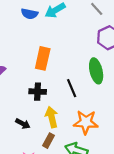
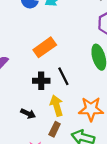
orange rectangle: (43, 58) -> (45, 47), turned 45
black line: (72, 88) -> (63, 76), moved

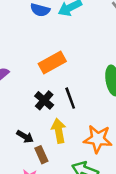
black cross: (41, 81) -> (44, 100), turned 35
brown rectangle: (55, 129) -> (41, 155), moved, turned -56

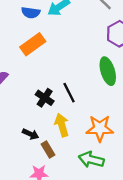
orange rectangle: (52, 62) -> (33, 44), moved

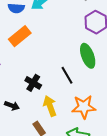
black line: (69, 93) -> (67, 75), moved
black arrow: (30, 134) -> (12, 106), moved

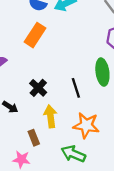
orange rectangle: (20, 36) -> (35, 35), turned -30

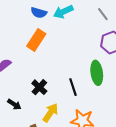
yellow arrow: (50, 116) -> (50, 113), turned 42

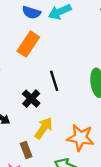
black line: (73, 87) -> (54, 81), moved

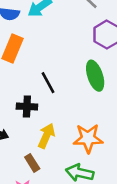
black cross: (31, 99) -> (27, 107), turned -30

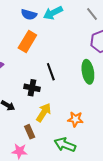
orange star: (88, 138) -> (75, 119), size x0.7

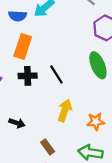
black cross: (32, 88) -> (28, 76), moved
yellow arrow: (44, 112) -> (65, 110), moved

